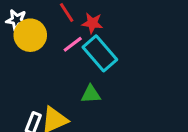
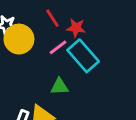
green triangle: (91, 94) -> (59, 86), moved

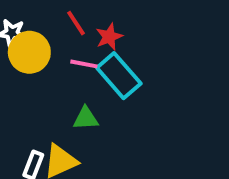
red star: (76, 28) -> (109, 37), turned -30
pink line: (58, 47) -> (84, 64), turned 48

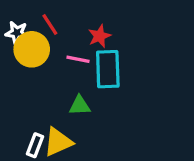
red line: (76, 23) -> (50, 24), moved
cyan rectangle: (119, 76) -> (108, 69), turned 39

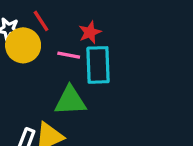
green triangle: (80, 106) -> (70, 101), size x1.5

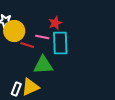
red line: (41, 21) -> (27, 45), moved, turned -40

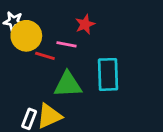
cyan rectangle: (60, 43) -> (108, 74), moved

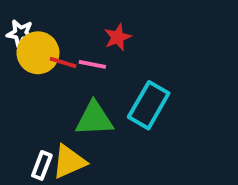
red line: (45, 56) -> (63, 62), moved
cyan rectangle: (108, 74) -> (149, 105), turned 32

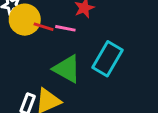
green triangle: (94, 119) -> (67, 69), turned 32

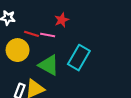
yellow circle: (25, 20) -> (18, 50), moved

